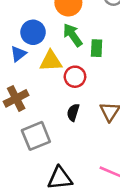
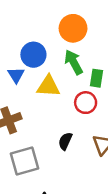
blue triangle: (18, 54) -> (16, 75), turned -30
red circle: (75, 77) -> (86, 103), moved

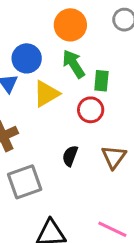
yellow triangle: (48, 86) -> (46, 94), turned -30

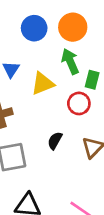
blue circle: (27, 58) -> (34, 28), moved

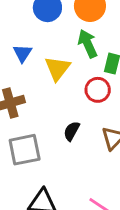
yellow triangle: (43, 84) -> (57, 68), turned -30

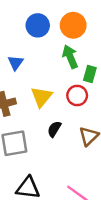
yellow triangle: (57, 68) -> (41, 97), moved

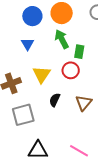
blue triangle: (16, 63) -> (28, 44), moved

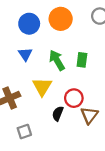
green arrow: (62, 39) -> (57, 60), moved
red circle: (71, 70) -> (74, 98), moved
gray square: (23, 115) -> (24, 132), size x0.6

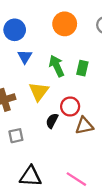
blue circle: (29, 24) -> (15, 30), moved
brown triangle: (89, 115) -> (84, 126), turned 36

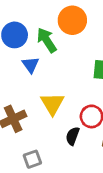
green arrow: (57, 66) -> (47, 40), moved

